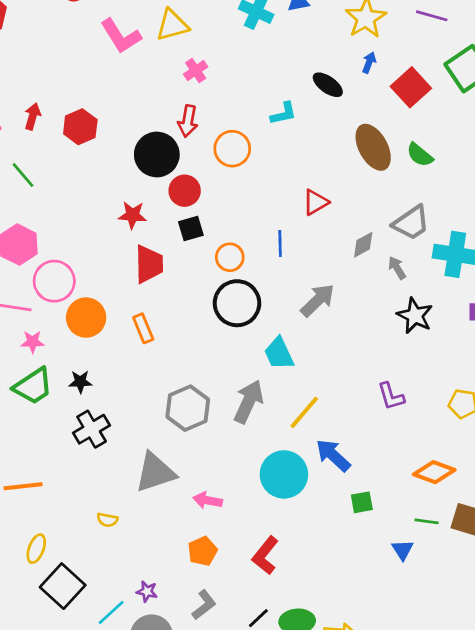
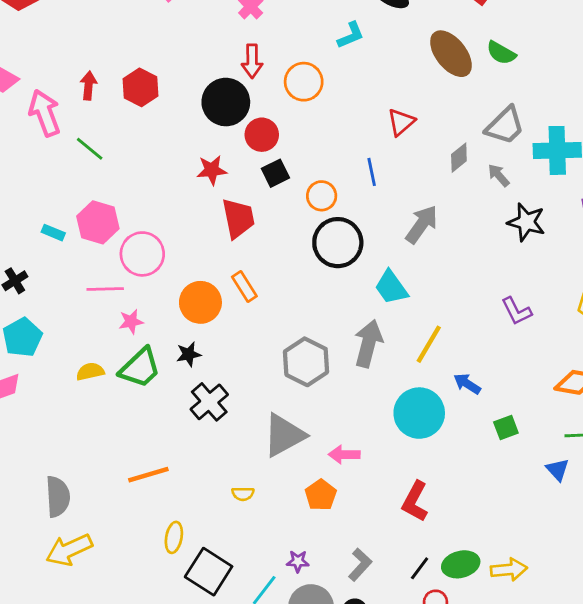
orange circle: (86, 318) -> (200, 302), moved
blue arrow: (333, 455) -> (467, 384), size x0.7
orange pentagon: (202, 551) -> (321, 495), moved

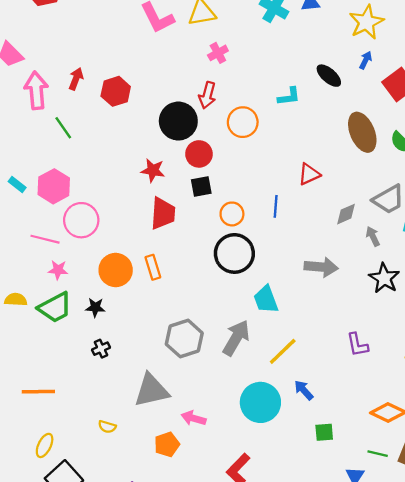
gray arrow: (422, 224) -> (321, 267), moved, turned 44
black cross: (209, 402) -> (101, 349), size x0.6

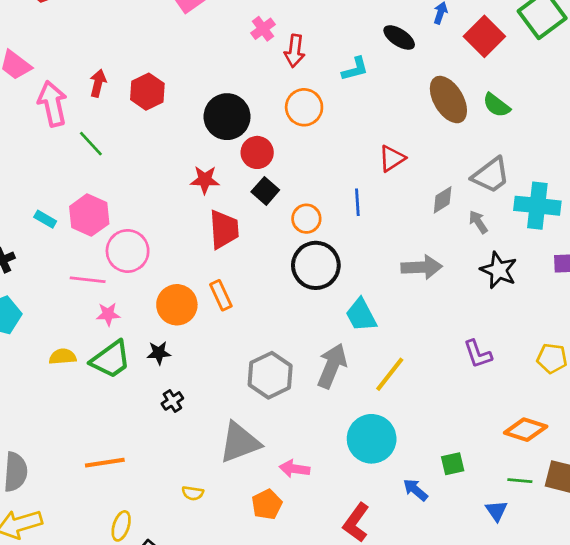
red arrow: (207, 95) -> (295, 51), moved
black square: (201, 187) -> (265, 191), turned -30
blue arrow: (304, 390) -> (415, 490), moved

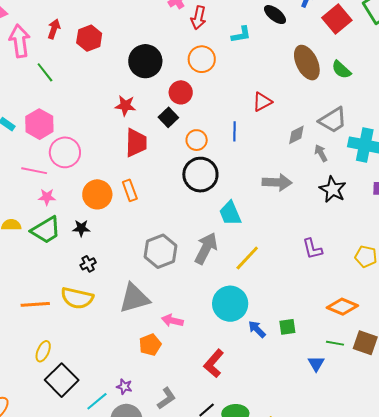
red circle: (257, 152) -> (181, 92), moved
blue arrow: (415, 490) -> (257, 329), moved
yellow semicircle: (193, 493) -> (77, 298), moved, size x2.0

